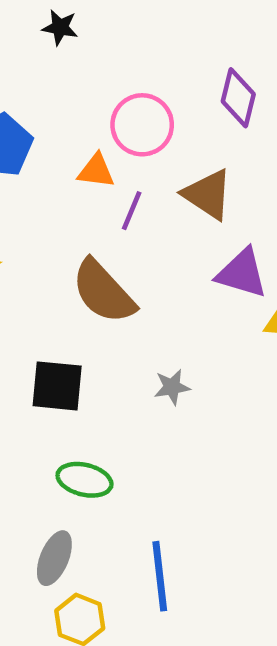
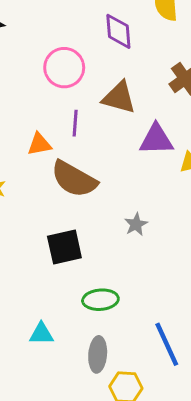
orange triangle: (96, 171) -> (39, 144), moved

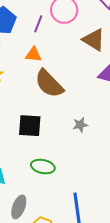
purple line: (75, 123) -> (38, 24), moved
gray ellipse: (98, 354) -> (19, 207), moved

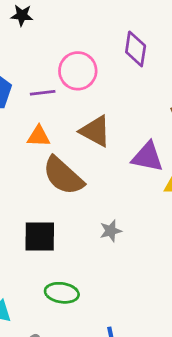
purple line: (38, 24) -> (43, 93), turned 66
brown triangle: (94, 40) -> (95, 131), moved

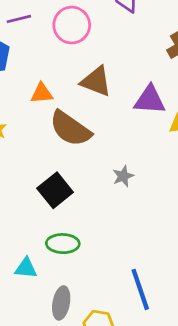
purple line: (43, 93) -> (19, 19), moved
black square: (40, 236) -> (55, 190), turned -32
green ellipse: (62, 293) -> (63, 244), moved

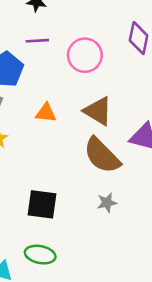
brown semicircle: (70, 129) -> (102, 155), moved
black square: (55, 190) -> (42, 204), turned 36

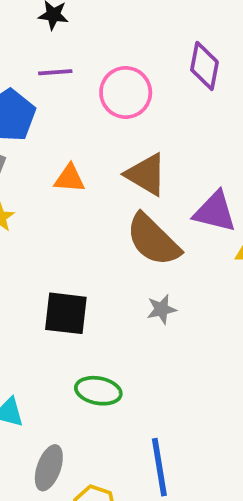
green ellipse: (40, 255) -> (98, 391), moved

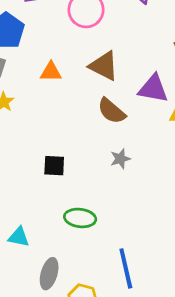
brown semicircle: (153, 240) -> (112, 111), size x0.7
black square: (66, 313) -> (54, 166), size x0.7

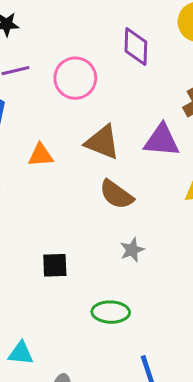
purple triangle: (153, 89) -> (162, 140), moved
green ellipse: (80, 218) -> (111, 312), moved

